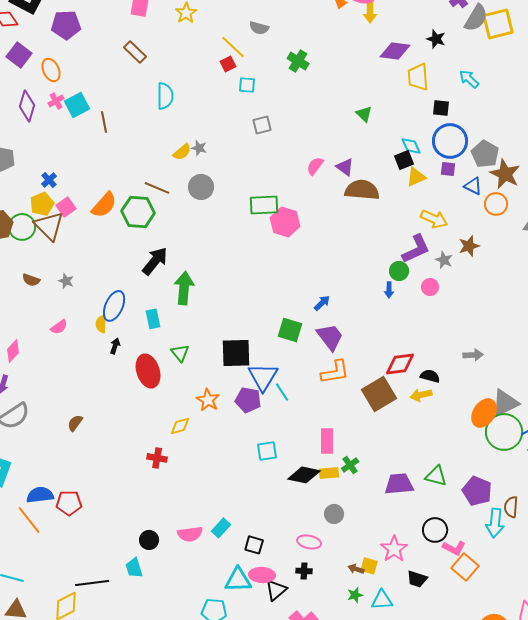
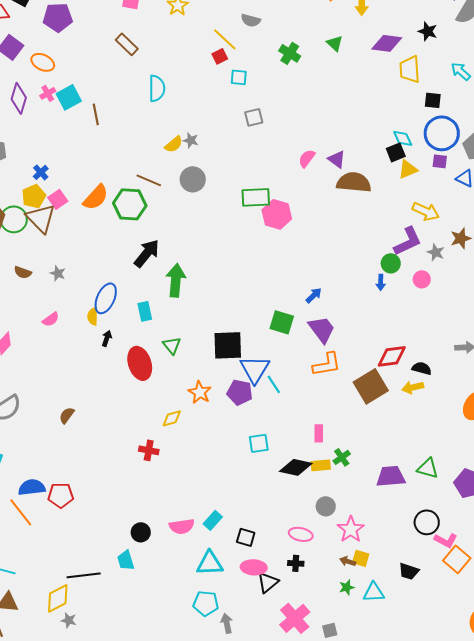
orange ellipse: (51, 70) -> (43, 62), turned -40
green triangle: (364, 114) -> (335, 43), moved
pink rectangle: (327, 441) -> (319, 433), size x0.7
pink star: (394, 549) -> (351, 529), moved
cyan triangle: (238, 580) -> (210, 563), moved

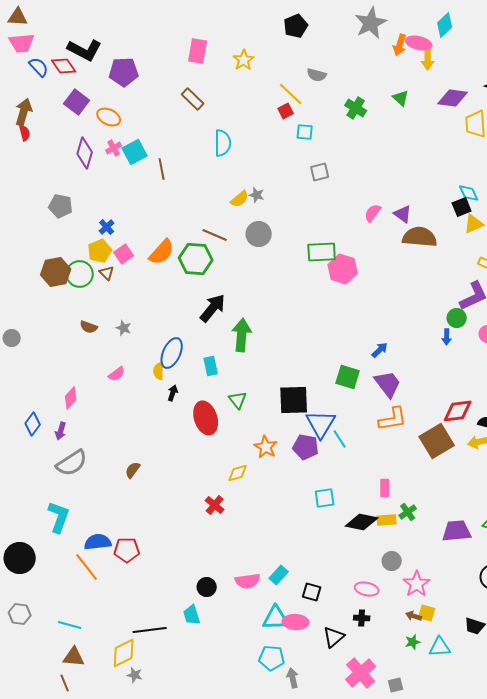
brown triangle: (41, 218) -> (107, 273), size x0.5
red cross: (149, 450) -> (215, 505), turned 30
pink ellipse: (254, 567) -> (296, 622), moved

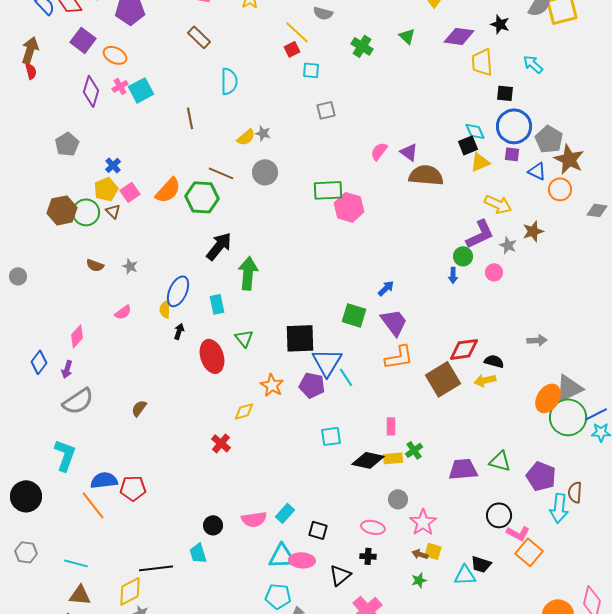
brown line: (162, 169) -> (190, 118), moved
gray pentagon: (61, 206) -> (67, 144), turned 30
cyan triangle: (440, 647) -> (465, 575), moved

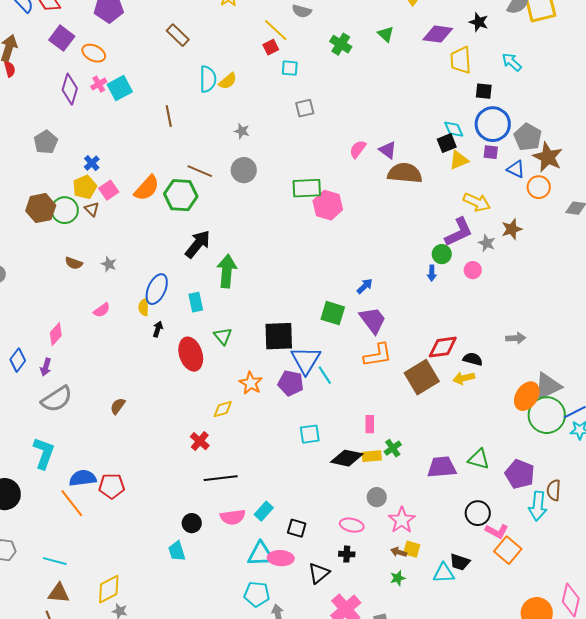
yellow semicircle: (246, 137) -> (228, 81), moved
black line: (156, 568) -> (221, 478), moved

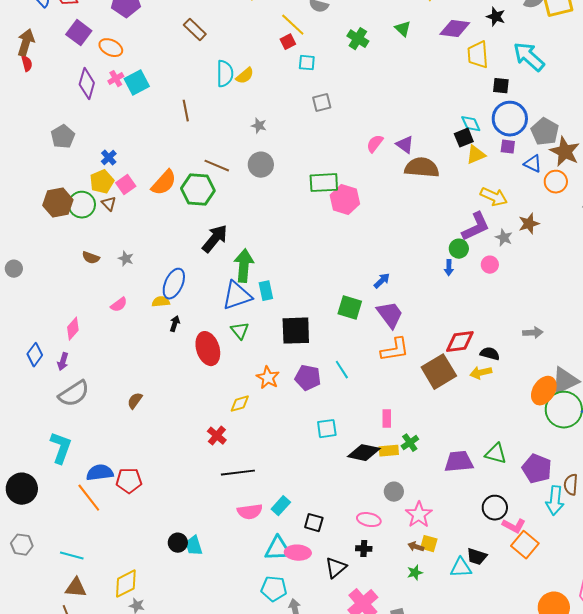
cyan arrow: (512, 62) -> (529, 57), size x1.6
cyan rectangle: (196, 302) -> (266, 291), moved
yellow semicircle: (144, 307) -> (161, 302), turned 84
blue triangle: (306, 360) -> (237, 296), moved, turned 40
black circle: (192, 523) -> (178, 543), moved

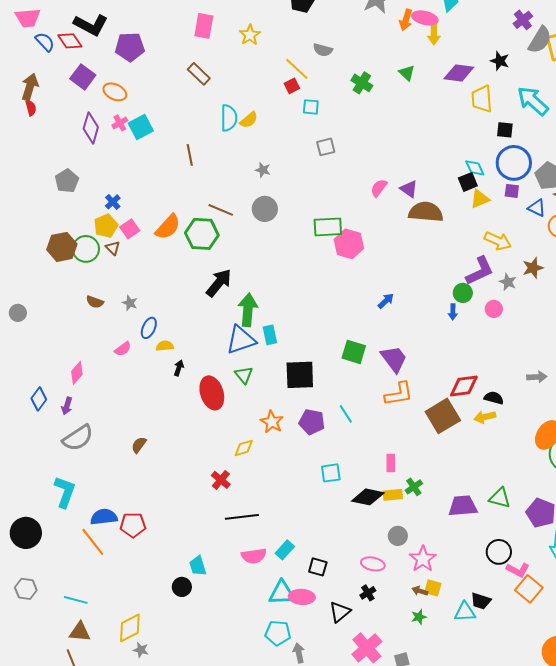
blue arrow: (382, 281) -> (386, 301), moved
blue ellipse: (174, 284) -> (149, 328), moved, size x0.7
cyan trapezoid: (194, 546) -> (198, 566), moved
black cross: (364, 549) -> (368, 593), turned -35

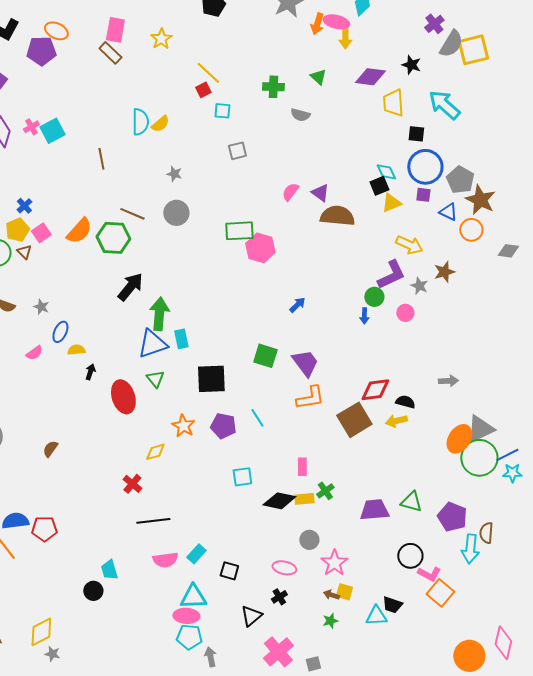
gray semicircle: (323, 50) -> (300, 115), moved
brown rectangle: (199, 74) -> (110, 53), moved
green cross: (362, 83) -> (273, 87), turned -30
orange ellipse: (115, 92) -> (56, 31), moved
pink ellipse: (302, 597) -> (186, 616), moved

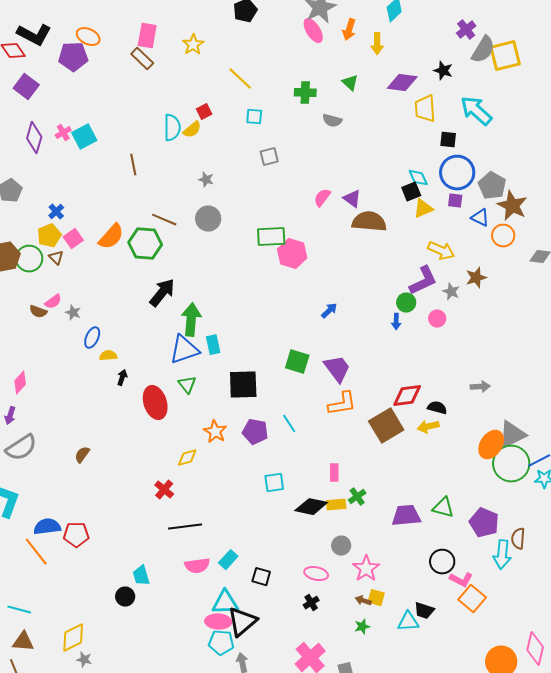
pink ellipse: (336, 22) -> (313, 31), moved, turned 45
red square: (203, 90) -> (204, 112), moved
pink semicircle: (34, 353) -> (53, 302), moved
black triangle: (251, 616) -> (242, 622), moved, size x1.4

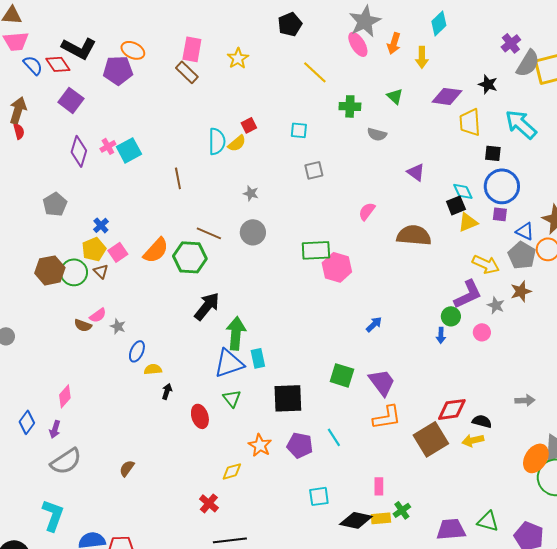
yellow line: (240, 79) -> (315, 72), moved
gray pentagon: (492, 186) -> (522, 255), moved
purple triangle: (352, 199) -> (416, 172), moved
red ellipse: (155, 403) -> (200, 416), size x0.7

